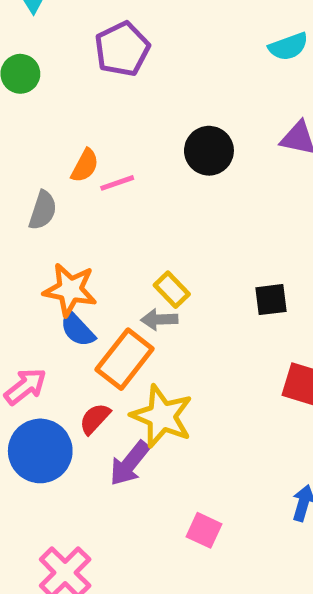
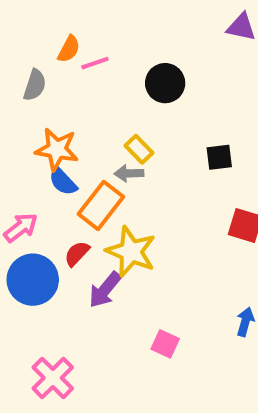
black circle: (209, 151) -> (165, 83), moved

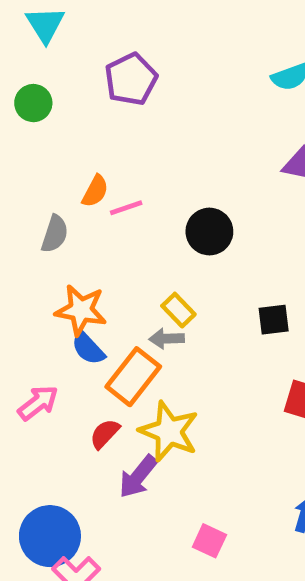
blue circle: (33, 280) -> (50, 536), moved

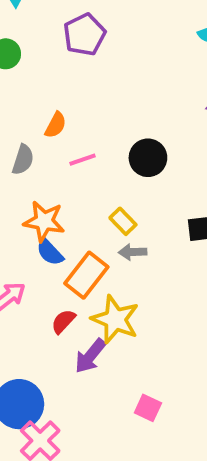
pink line: (126, 208) -> (83, 160), moved
gray arrow: (167, 339) -> (133, 252), moved

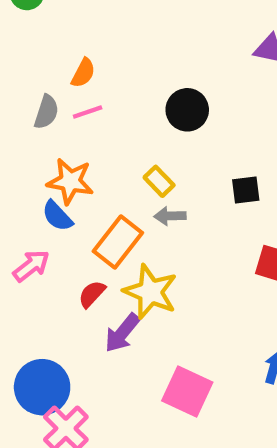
pink line: (83, 160) -> (88, 112), moved
blue semicircle: (50, 252) -> (57, 216), moved
pink square: (148, 408) -> (187, 391), size x1.6

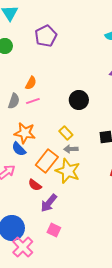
yellow star: (150, 292) -> (68, 171), moved
red semicircle: (92, 294) -> (35, 185), turned -96
pink square: (187, 391) -> (54, 230), moved, size x0.6

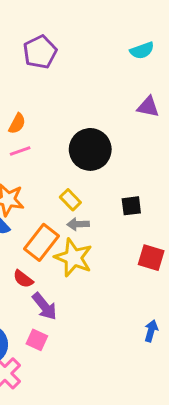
black circle: (79, 100) -> (90, 149), size x1.4
purple arrow: (49, 203) -> (44, 306), turned -78
pink square: (54, 230) -> (37, 340), moved

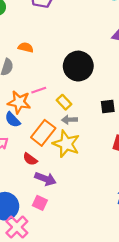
orange semicircle: (17, 124) -> (26, 47), turned -104
pink line: (20, 151) -> (39, 90), moved
purple arrow: (44, 306) -> (45, 179), turned -30

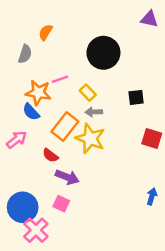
orange semicircle: (26, 47) -> (46, 32), turned -72

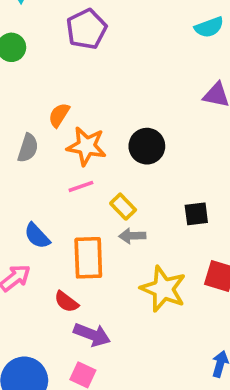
black circle: (103, 53) -> (147, 146), size x0.7
orange star: (38, 93) -> (86, 146), moved
orange rectangle: (65, 126) -> (88, 258), turned -40
yellow star: (90, 138) -> (163, 289), moved

